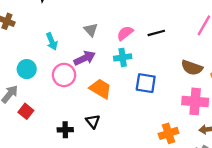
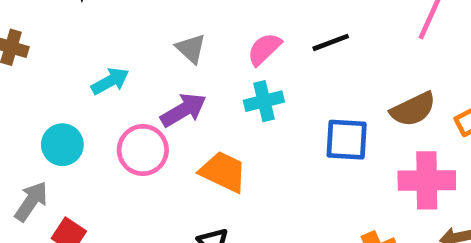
cyan arrow: (52, 41) -> (110, 81), turned -91
brown semicircle: (192, 68) -> (413, 109), turned -40
blue square: (146, 83) -> (347, 140), moved

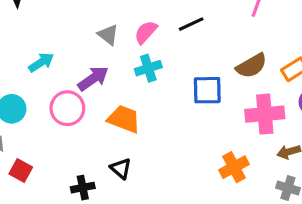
gray triangle: (191, 49) -> (108, 35), moved

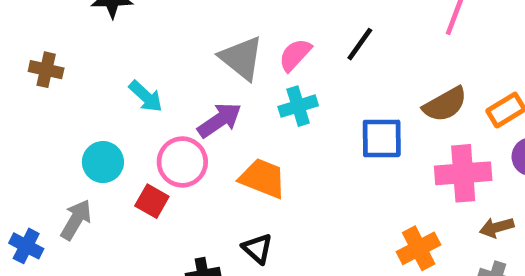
black line: (191, 24) -> (360, 44), turned -30
gray triangle: (108, 35) -> (242, 58), size x1.5
cyan arrow: (41, 62) -> (146, 96), turned 75
red square: (21, 171) -> (152, 201), moved

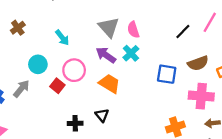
black line: (360, 44) -> (183, 31), moved
pink semicircle: (295, 55) -> (133, 30), turned -70
brown cross: (46, 70) -> (18, 28), moved, turned 32
cyan cross: (298, 106) -> (131, 53), turned -35
purple arrow: (220, 120) -> (106, 55), moved, turned -120

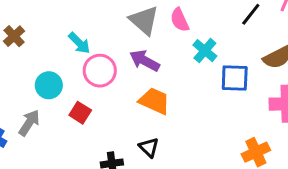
cyan cross: (131, 53) -> (205, 51), moved
pink circle: (74, 70) -> (100, 71), moved

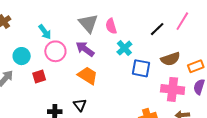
red square: (80, 113) -> (39, 76), turned 32

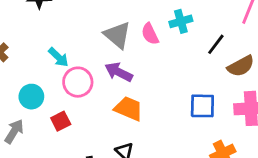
black line: (157, 29) -> (216, 44), moved
cyan cross: (124, 48) -> (181, 21), moved, turned 35
blue square: (141, 68) -> (202, 106), moved

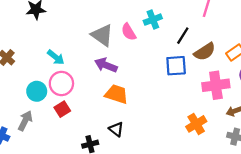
pink circle: (78, 82) -> (61, 83), moved
blue square: (202, 106) -> (176, 66), moved

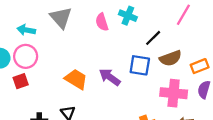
cyan cross: (153, 20) -> (128, 16), turned 30
gray triangle: (102, 35) -> (61, 18), moved
cyan arrow: (56, 57) -> (26, 30), turned 138
purple arrow: (106, 65) -> (110, 77), moved

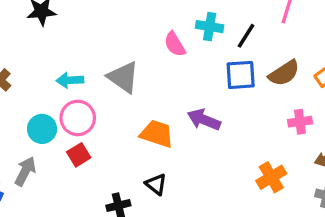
gray triangle: (61, 18) -> (123, 77), moved
black line: (153, 38) -> (246, 36), moved
blue square: (140, 65) -> (241, 75), moved
pink cross: (174, 93) -> (300, 122), size x0.6

